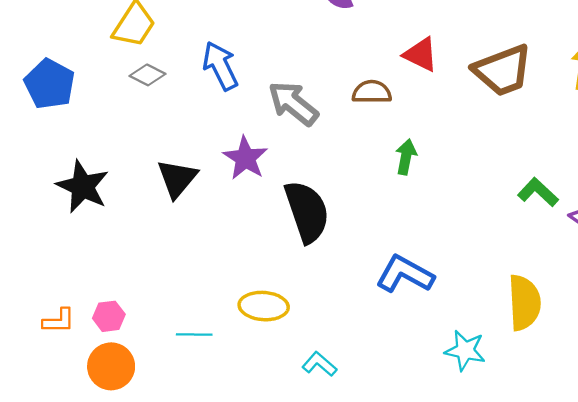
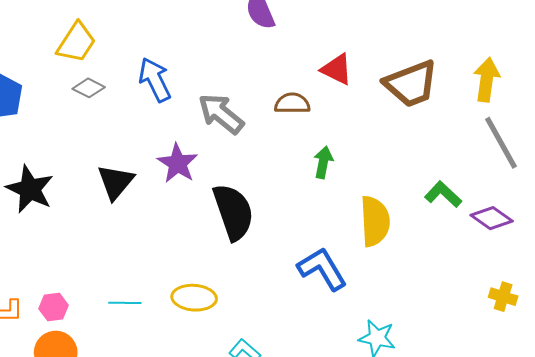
blue L-shape: (405, 274) -> (322, 269), turned 30
yellow semicircle: (524, 303) -> (375, 221), moved
cyan line: (194, 335) -> (125, 303), moved

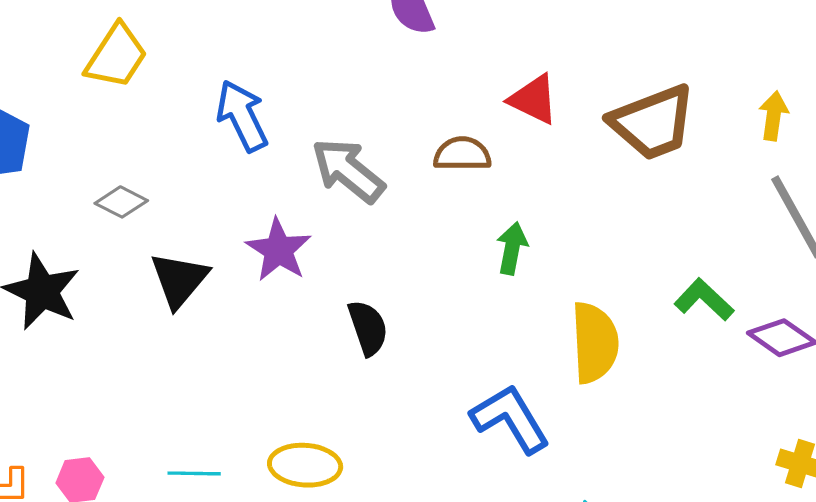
yellow arrow: (487, 80) -> (774, 116), size x0.7
gray diamond: (89, 88) -> (121, 202), moved
black semicircle: (233, 212) -> (368, 328), size x0.6

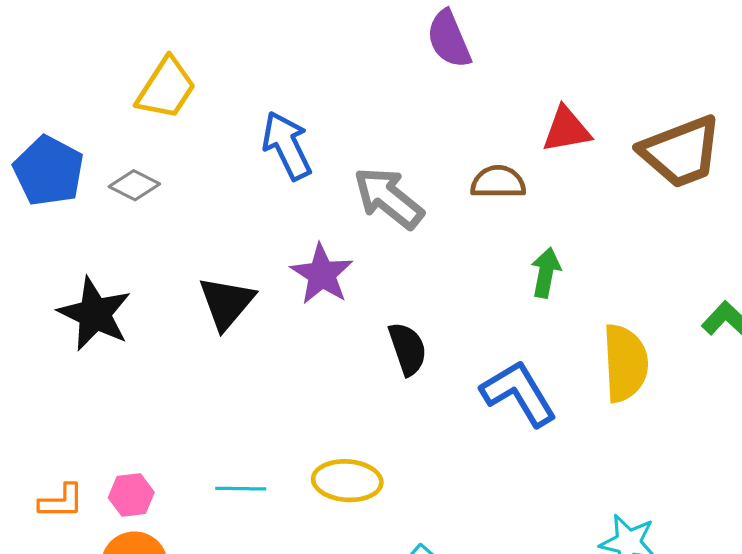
red triangle: (533, 99) -> (566, 130), turned -36
gray diamond: (121, 202) -> (134, 185), moved
blue L-shape: (510, 419) -> (519, 393), moved

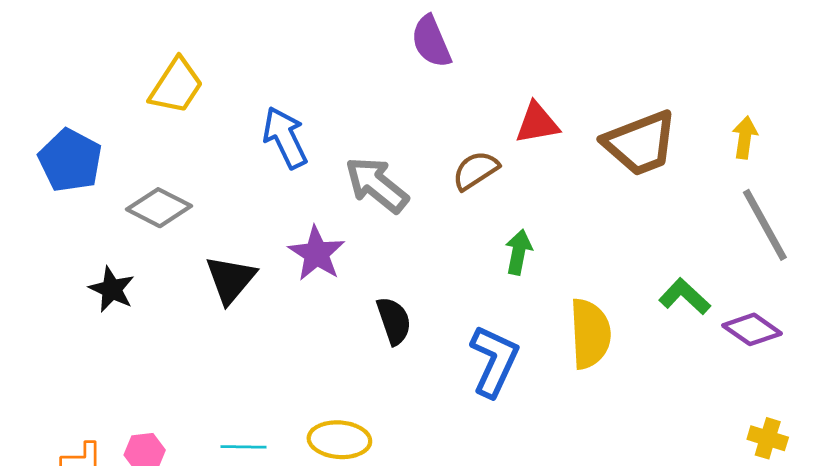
brown semicircle: (498, 182) -> (476, 170), turned -33
gray diamond: (134, 185) -> (159, 208), moved, size x1.4
black star: (95, 314) -> (112, 289), size x0.7
blue L-shape: (519, 393) -> (494, 361), turned 56

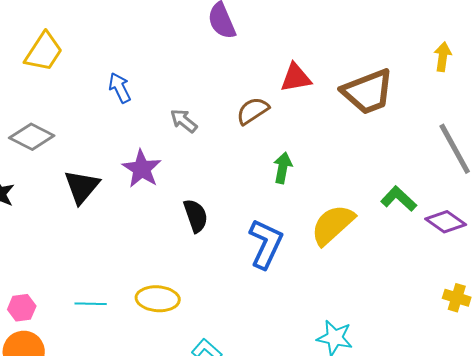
blue arrow: (285, 137) -> (120, 88), size x0.7
yellow arrow: (745, 137) -> (443, 57), moved
gray arrow: (377, 185) -> (184, 121), size x0.6
yellow semicircle: (590, 334) -> (333, 225), turned -129

